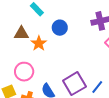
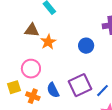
blue circle: (60, 28) -> (86, 46), moved

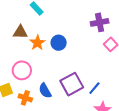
blue circle: (86, 46) -> (59, 43), moved

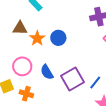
blue semicircle: (45, 91) -> (47, 72), moved

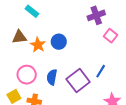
blue semicircle: (47, 72) -> (52, 77), turned 49
blue line: (95, 83) -> (101, 71), moved

